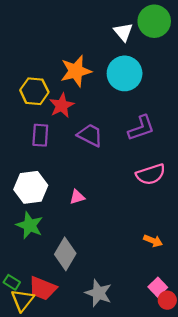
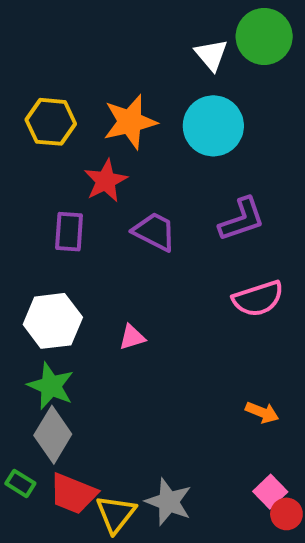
yellow hexagon: (34, 91) -> (51, 122), moved
gray diamond: (65, 254) -> (53, 435), moved
yellow triangle: (22, 300) -> (116, 514), moved

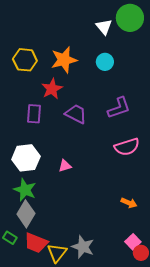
cyan circle: (213, 126) -> (105, 62), size x0.6

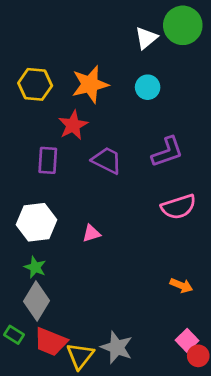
white triangle: (104, 27) -> (146, 38), turned 30
green star: (25, 190) -> (35, 267), size x0.7

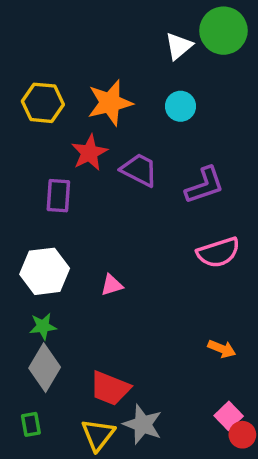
purple trapezoid: (107, 160) -> (139, 170), moved
green star: (35, 267) -> (43, 326), turned -30
green rectangle: (14, 335) -> (31, 424), moved, turned 48
red trapezoid: (51, 342) -> (110, 388), moved

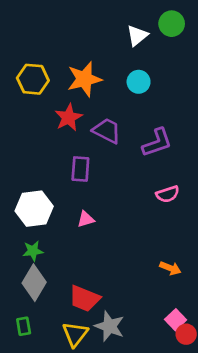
green circle: (223, 31) -> (172, 24), size x0.7
purple rectangle: (58, 196) -> (80, 169), moved
pink semicircle: (218, 252) -> (168, 194), size x0.7

